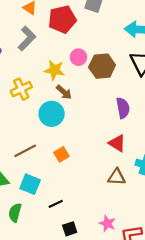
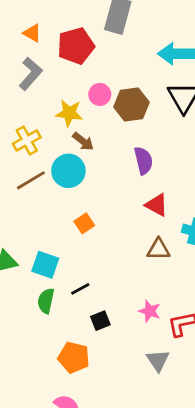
purple semicircle: (123, 108) -> (143, 161), moved
brown line: (25, 151) -> (31, 180), moved
green semicircle: (15, 213) -> (46, 301), moved

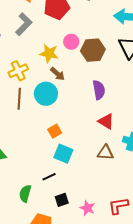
brown line: (31, 180) -> (19, 99), turned -60
cyan square: (45, 265) -> (63, 154), moved
green semicircle: (46, 301) -> (25, 194), moved
pink star: (150, 311) -> (87, 208), moved

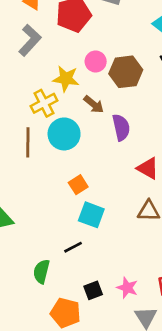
yellow cross: (18, 71) -> (44, 103), moved
brown arrow: (58, 74) -> (94, 104), moved
purple semicircle: (99, 90) -> (121, 127), moved
black square: (62, 200) -> (93, 290), moved

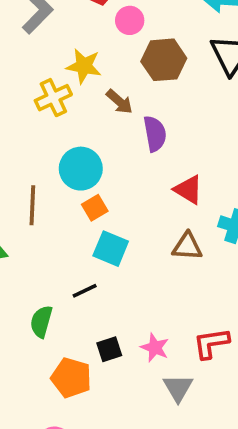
pink circle: (96, 62) -> (130, 20), moved
cyan circle: (64, 134) -> (81, 169), moved
brown line: (28, 142) -> (32, 205), moved

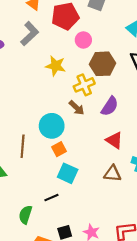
yellow cross: (53, 98) -> (84, 85), moved
brown arrow: (119, 102) -> (77, 108), moved
purple semicircle: (155, 134) -> (110, 106), moved, turned 42

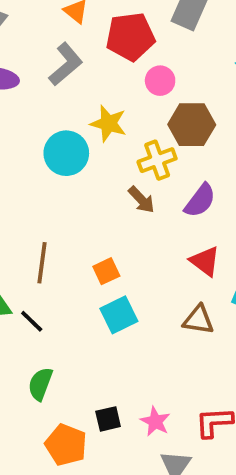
cyan circle: (52, 126) -> (66, 153), moved
cyan square: (68, 173) -> (119, 315), turned 36
black line: (51, 198) -> (32, 321), moved, turned 64

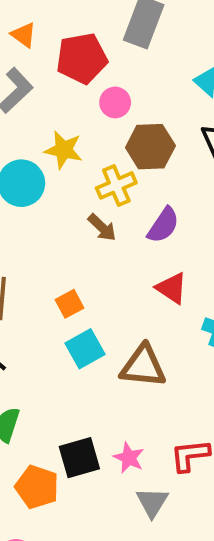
brown triangle: (198, 320) -> (143, 366), moved, size x1.4
black square: (108, 419) -> (79, 458), size x1.5

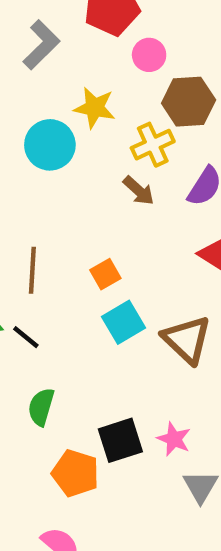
brown triangle: (143, 366) -> (187, 340), turned 39

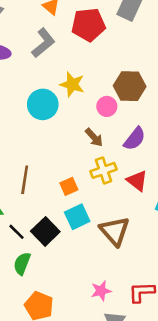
pink circle: (149, 55) -> (107, 106), moved
yellow cross: (153, 145) -> (103, 170), moved
black line: (26, 337) -> (16, 232), moved
pink star: (174, 439) -> (101, 291), turned 30
black square: (120, 440) -> (45, 231), moved, turned -32

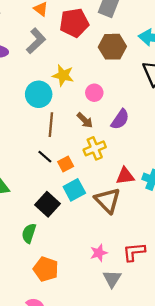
brown hexagon: (130, 86) -> (112, 47), moved
brown line: (25, 180) -> (51, 125), moved
red triangle: (137, 181) -> (125, 176), moved, turned -42
black line: (16, 232) -> (45, 157), moved

